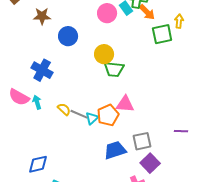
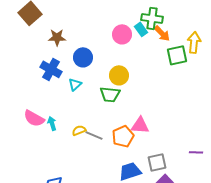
yellow arrow: (179, 21) -> (194, 42), size x1.5
green trapezoid: (114, 69) -> (110, 94), moved
blue cross: (42, 70) -> (51, 69), moved
yellow semicircle: (64, 109) -> (79, 130), turned -64
cyan triangle: (92, 118) -> (75, 84), moved

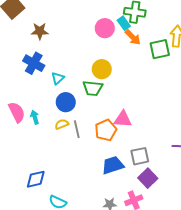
orange arrow: (162, 33) -> (133, 37), moved
blue circle: (83, 57) -> (66, 102), moved
pink semicircle: (34, 118) -> (17, 112), turned -145
gray line: (94, 135) -> (77, 129), turned 54

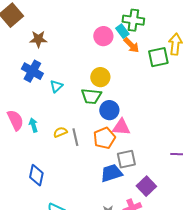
blue circle: (66, 102) -> (109, 110), moved
gray square: (140, 156) -> (126, 159), moved
blue diamond: (36, 179) -> (36, 175), moved, turned -65

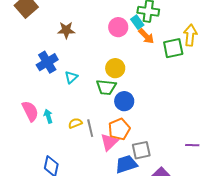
brown star: (38, 39) -> (66, 30), moved
blue cross: (32, 71) -> (47, 62), turned 30
pink triangle: (121, 127) -> (109, 142), moved, turned -48

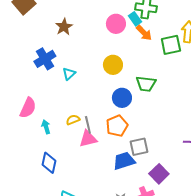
brown star: (66, 30) -> (64, 27), turned -30
green trapezoid: (106, 87) -> (146, 84), moved
pink semicircle: (30, 111) -> (28, 108), turned 50
cyan arrow: (48, 116) -> (46, 127), moved
pink triangle: (109, 142) -> (88, 139), moved, turned 30

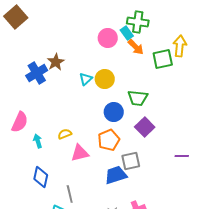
brown star: (64, 27) -> (56, 62), moved
cyan triangle: (69, 74) -> (86, 79), moved
gray line: (88, 125) -> (70, 194), moved
purple square: (159, 174) -> (145, 127), moved

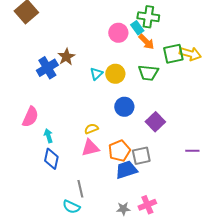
yellow arrow: (180, 46) -> (190, 54), moved, turned 100
green trapezoid: (138, 98) -> (148, 73), moved
yellow semicircle: (65, 134) -> (91, 129), moved
orange pentagon: (109, 140) -> (119, 151), moved
blue diamond: (41, 177) -> (51, 159), moved

